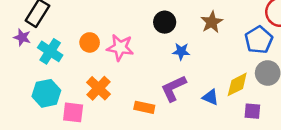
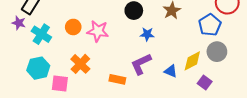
purple square: (252, 111) -> (205, 82), turned 32

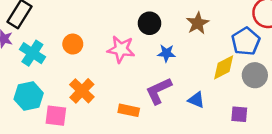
pink star: (98, 31) -> (121, 49), moved
yellow diamond: (192, 61) -> (224, 67), moved
purple square: (205, 82) -> (239, 114), turned -32

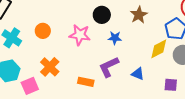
pink square: (56, 116) -> (30, 86), turned -30

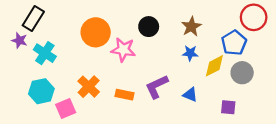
orange circle: (43, 31) -> (96, 32), moved, size x1.6
blue star: (115, 38) -> (190, 53), moved
orange rectangle: (86, 82) -> (124, 95), moved

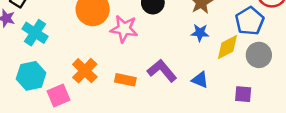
purple L-shape: (157, 87) -> (162, 71), turned 75

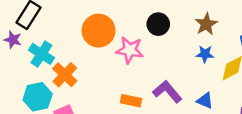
orange cross: (85, 71) -> (65, 75), moved

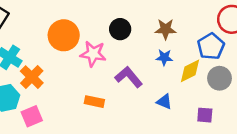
brown star: (206, 24) -> (166, 29), turned 30
purple L-shape: (167, 92) -> (129, 77), moved

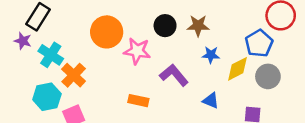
brown star: (166, 29) -> (198, 26), moved

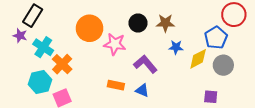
blue triangle: (211, 101) -> (142, 90), moved

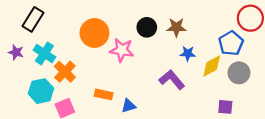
purple star: (20, 36) -> (16, 52), moved
purple L-shape: (145, 64) -> (172, 80), moved
orange rectangle: (116, 85) -> (104, 94), moved
blue triangle: (142, 90) -> (129, 106), moved, turned -40

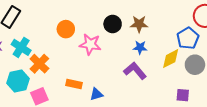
orange circle: (94, 33) -> (66, 29), size x0.7
blue star: (188, 53) -> (140, 47), moved

